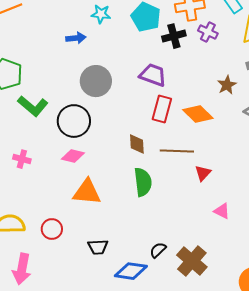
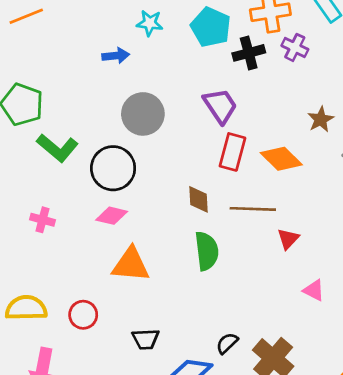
purple trapezoid: (153, 75) -> (220, 106), turned 36

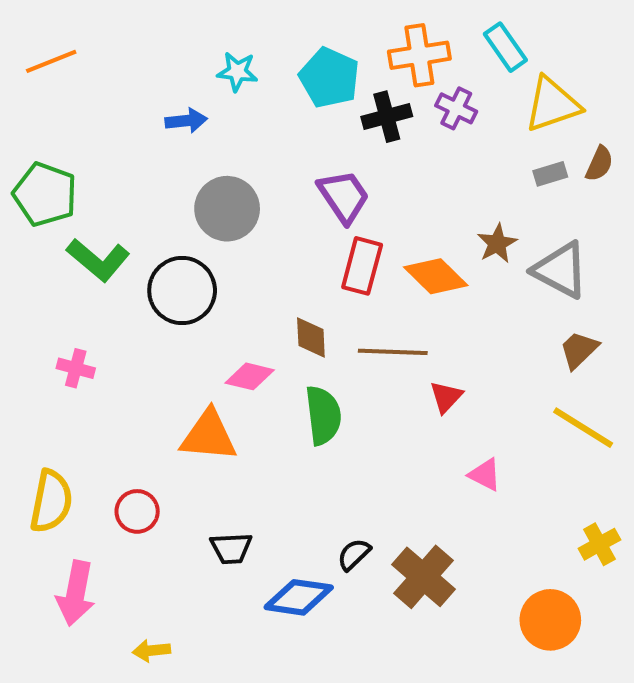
brown star: (321, 119) -> (497, 243), moved
pink diamond: (112, 216) -> (250, 376), moved
yellow semicircle: (26, 308) -> (51, 501), turned 102

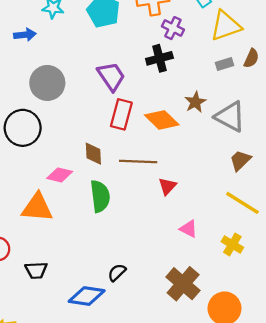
black cross: (387, 117) -> (159, 58), moved
yellow cross: (599, 544) -> (232, 244), moved, turned -30
black trapezoid: (231, 548) -> (36, 270), moved
brown cross: (423, 577) -> (183, 284), moved

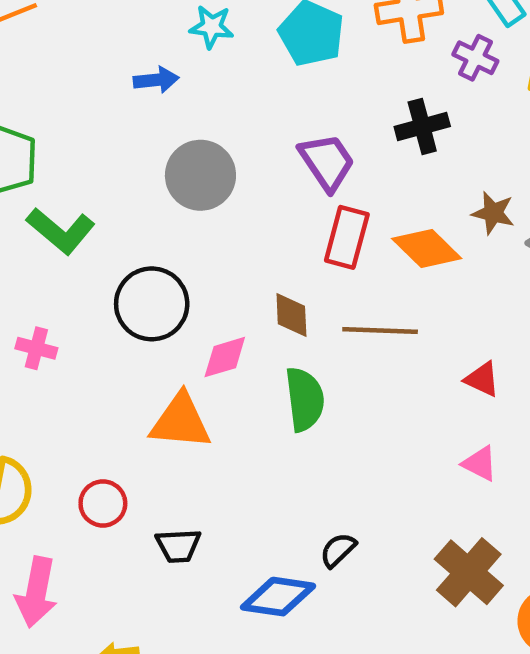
purple cross: (173, 28) -> (475, 58), moved
brown star: (195, 102) -> (493, 213), turned -30
black circle: (23, 128) -> (152, 304), moved
pink diamond: (60, 175) -> (225, 357), turned -30
red triangle: (167, 186) -> (482, 379), moved, turned -48

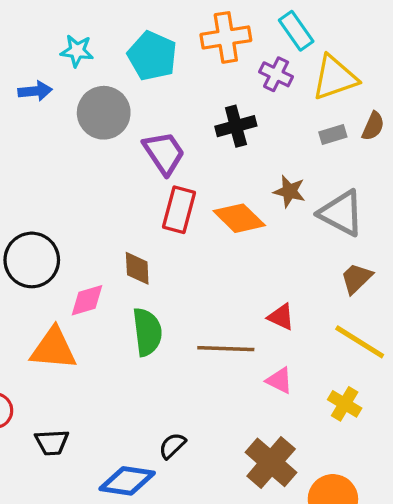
gray circle: (200, 175) -> (104, 113), moved
brown line: (380, 331) -> (226, 349), moved

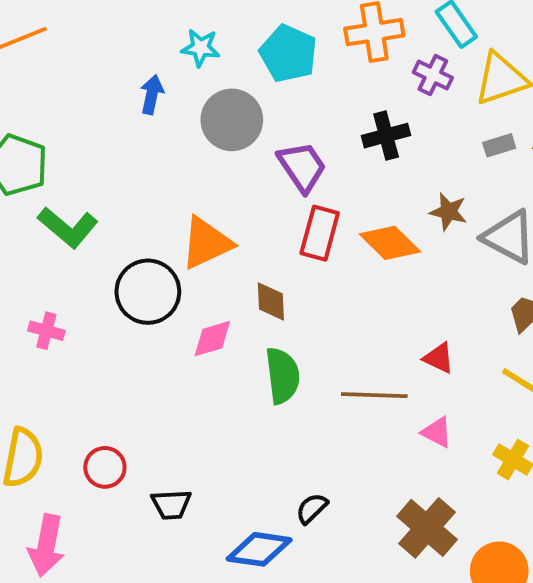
blue arrow: (35, 91) -> (152, 95), turned -72
orange triangle: (54, 349) -> (206, 243), moved, turned -30

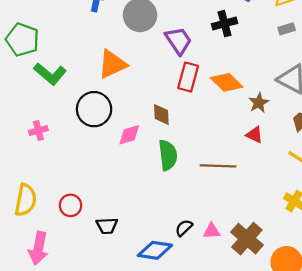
brown star: (448, 212) -> (259, 103), moved, turned 30
orange triangle: (206, 243) -> (112, 64), moved
pink cross: (46, 331) -> (38, 131), turned -30
red triangle: (439, 358) -> (254, 135), moved
pink triangle: (437, 432) -> (212, 231), moved, turned -30

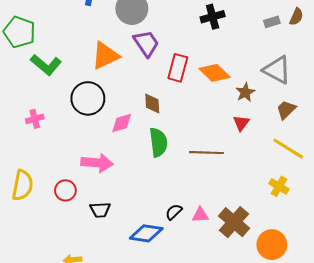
purple trapezoid: (179, 41) -> (146, 43), moved
red triangle: (254, 135) -> (241, 123), turned 42
pink arrow: (38, 248) -> (97, 163), moved, turned -96

